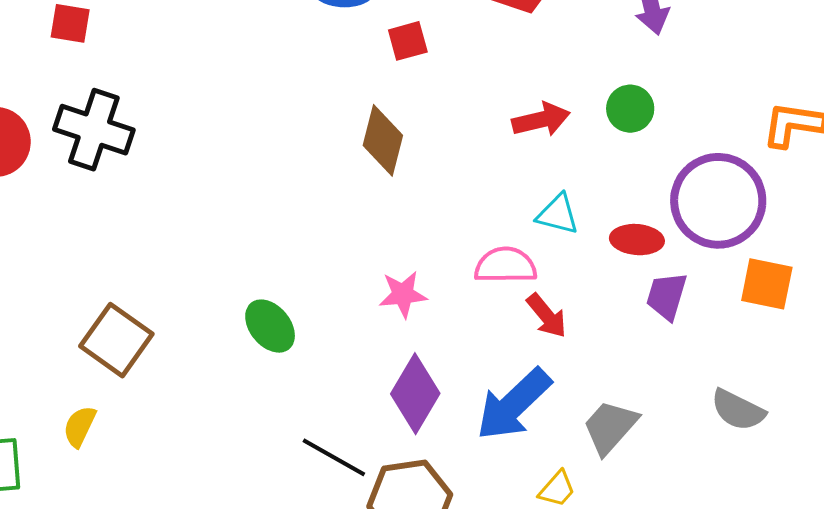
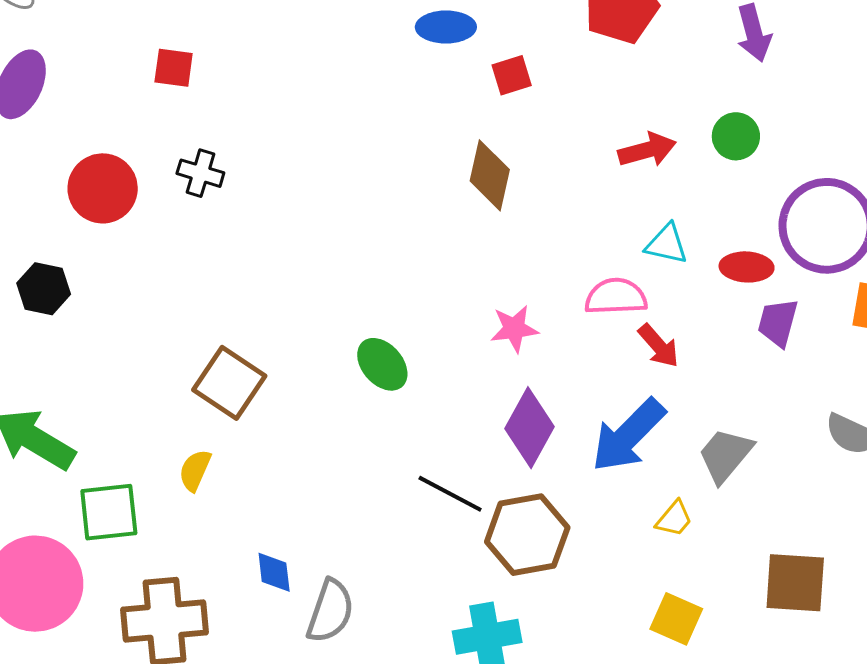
black cross: (94, 130) -> (200, 173), size x0.6

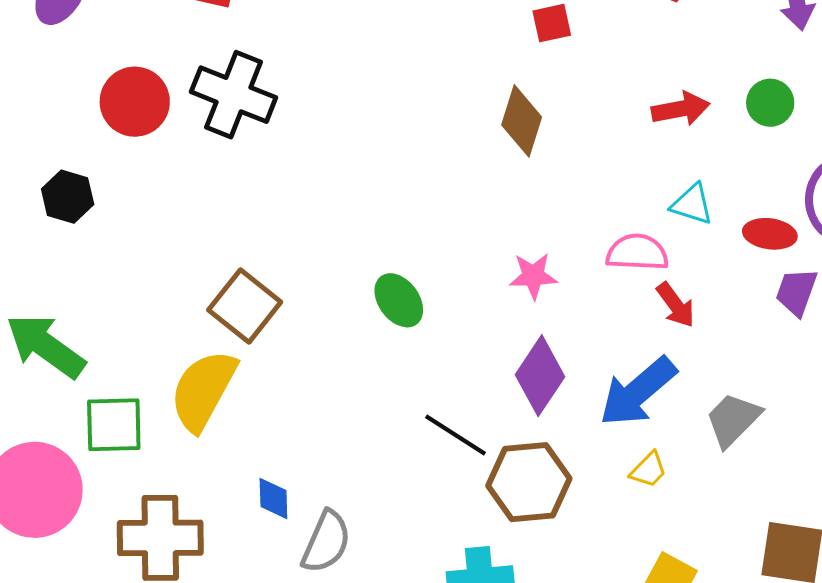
black cross: (200, 173) -> (234, 95), size x1.8
yellow semicircle: (195, 470) -> (203, 390), size x2.0
yellow trapezoid: (674, 519) -> (649, 470), moved

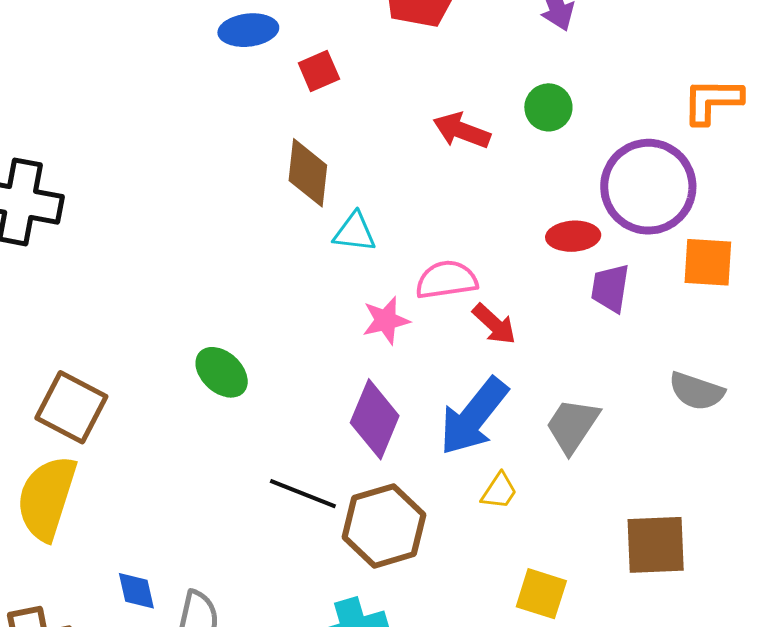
red arrow: (681, 109) -> (462, 131), turned -138
cyan triangle: (692, 204) -> (355, 232), moved
pink star: (533, 276) -> (386, 320), moved

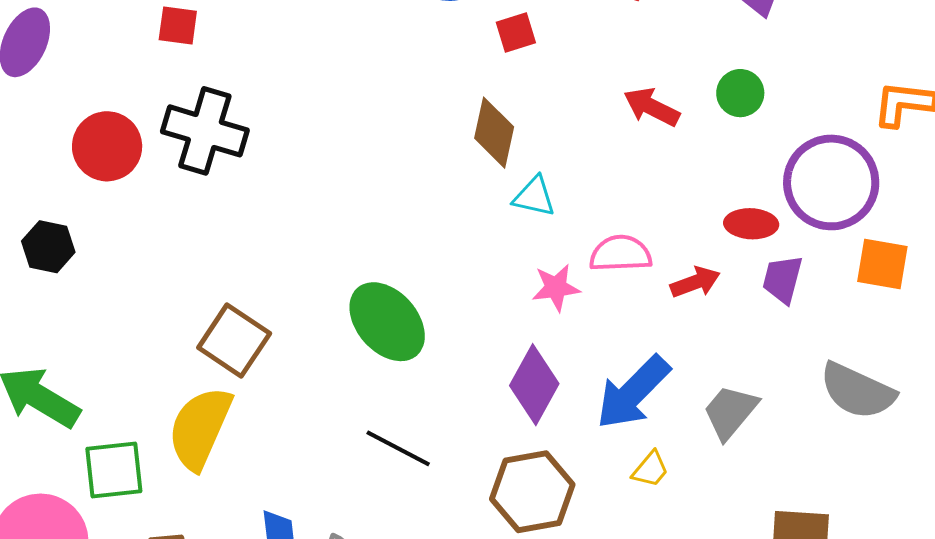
red arrow: (494, 324) -> (695, 282), moved, turned -69
green ellipse: (222, 372) -> (387, 322), size x1.5
gray semicircle: (697, 391) -> (857, 391), size x1.4
black line: (303, 494) -> (398, 448), moved

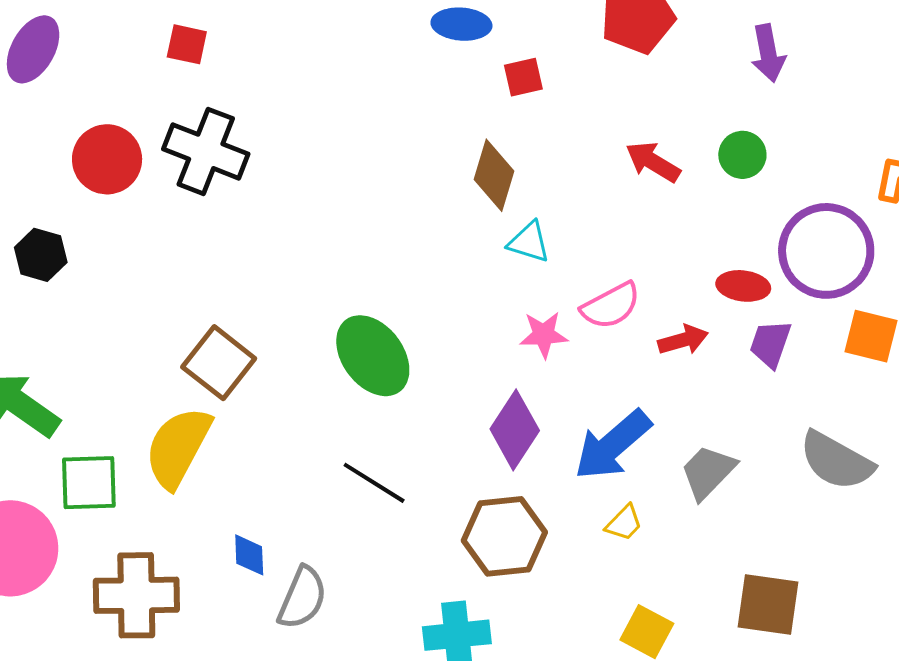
pink semicircle: (621, 254) -> (611, 306), turned 150

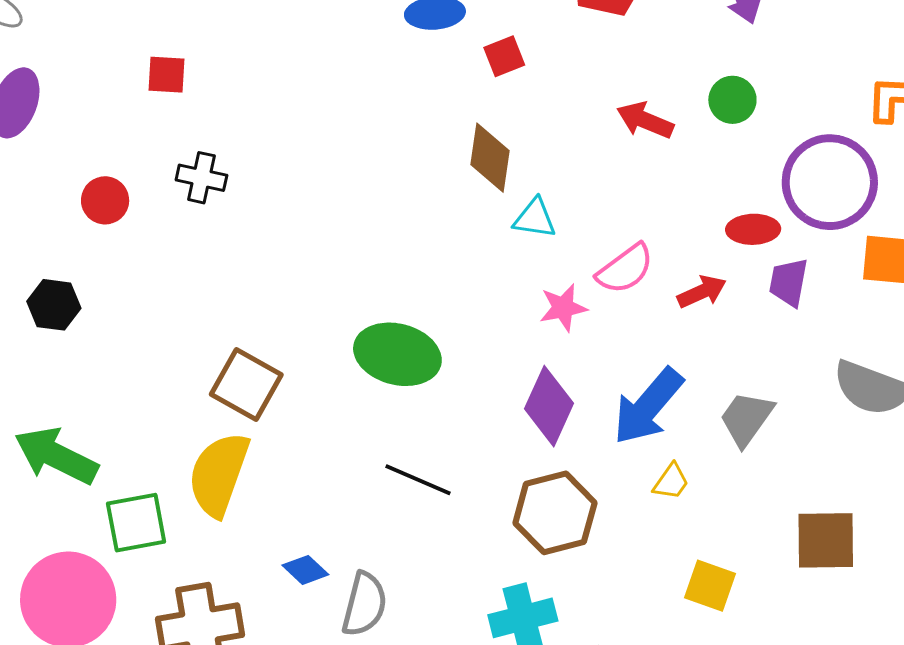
black cross: (206, 151) -> (201, 178), size x0.6
red circle: (107, 159) -> (105, 200), size x0.7
green ellipse: (373, 356) -> (397, 354), turned -30
blue diamond: (249, 555) -> (305, 570), turned -36

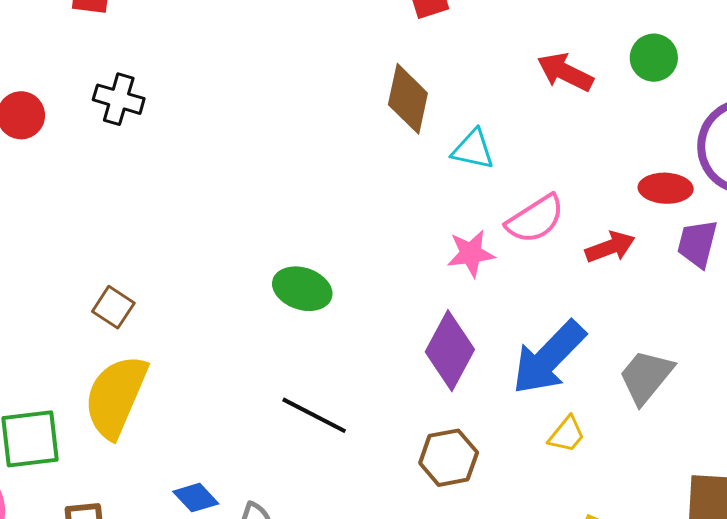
cyan triangle: (535, 218) -> (473, 149), moved
green ellipse: (397, 354) -> (302, 289), size x0.7
brown square: (246, 384) -> (113, 307), moved, size x0.6
brown hexagon: (555, 513) -> (449, 458), size x0.7

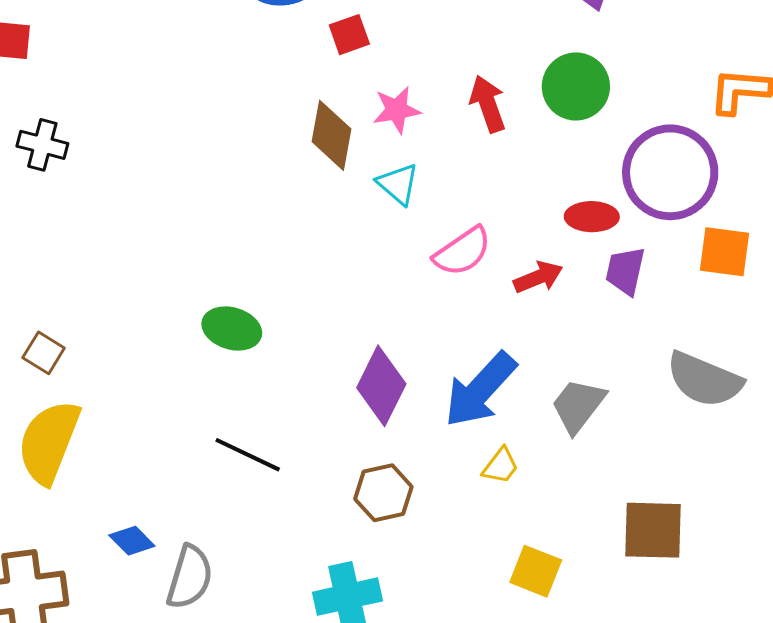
green circle: (654, 58) -> (576, 86), size x1.4
red arrow: (565, 72) -> (488, 104), turned 46
cyan triangle: (473, 149) -> (398, 184), turned 30
pink star: (471, 253) -> (397, 110), moved

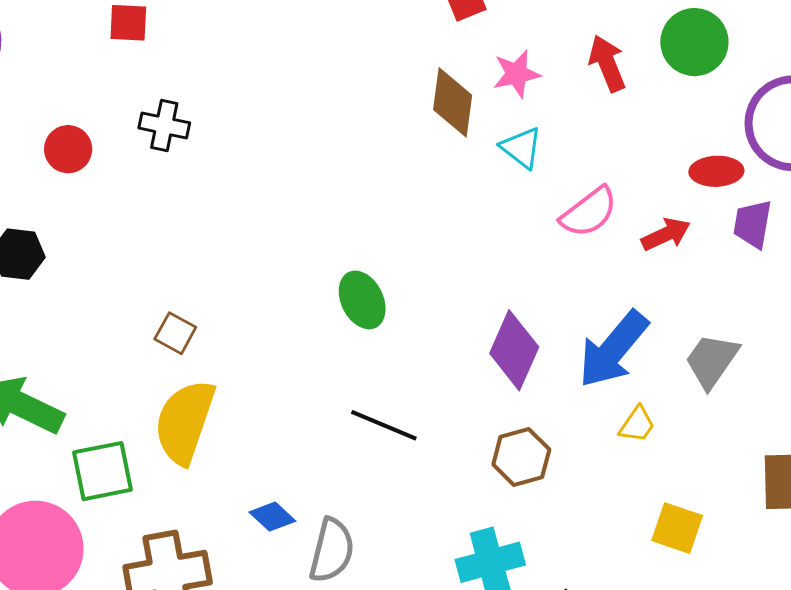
green ellipse: (232, 329) -> (362, 300), turned 50

